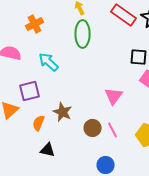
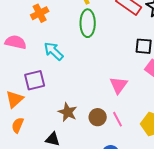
brown star: (63, 112) -> (68, 112), moved
orange semicircle: (39, 123) -> (18, 125), moved

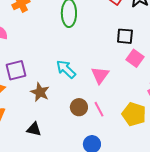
cyan arrow: (54, 51) -> (66, 69), moved
brown star: (68, 112) -> (40, 92), moved

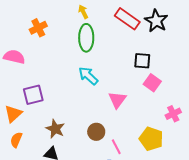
cyan arrow: (66, 69) -> (88, 76), moved
brown star: (40, 92) -> (55, 129), moved
pink line: (99, 109) -> (116, 147), moved

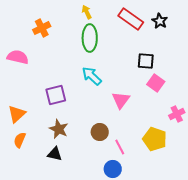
black star: (156, 21) -> (160, 21), size x0.7
purple square: (33, 95) -> (56, 95), moved

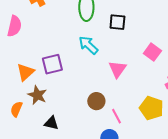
pink semicircle: (18, 57) -> (14, 26), turned 90
black square: (146, 61) -> (117, 22), moved
orange triangle: (17, 114) -> (25, 72), moved
brown star: (59, 129) -> (37, 95), moved

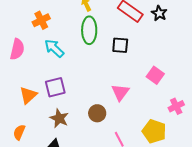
cyan arrow: (88, 45) -> (54, 48), moved
brown star: (37, 95) -> (59, 118), moved
brown circle: (96, 101) -> (97, 113), moved

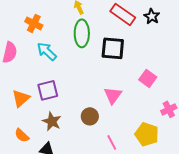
orange cross: (41, 20) -> (34, 23), turned -36
black square: (120, 45) -> (113, 48), size x1.4
orange semicircle: (19, 132) -> (22, 135), moved, turned -70

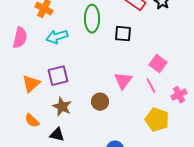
black square: (113, 48) -> (123, 34), size x0.7
cyan arrow: (47, 51) -> (57, 37), turned -60
pink line: (112, 142) -> (151, 86), moved

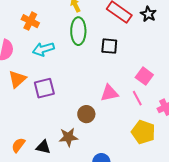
pink triangle: (123, 81) -> (109, 93), turned 42
orange triangle: (31, 84) -> (17, 79), moved
brown star: (62, 107) -> (68, 137), moved, turned -30
orange semicircle: (32, 121) -> (18, 145), moved, turned 84

